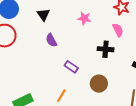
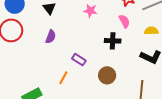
purple semicircle: (51, 40) -> (51, 37), moved, turned -128
orange line: (61, 96) -> (63, 78), moved

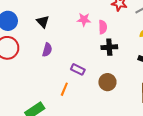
pink semicircle: (124, 21) -> (103, 27), moved, turned 32

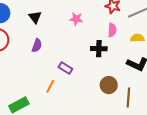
pink semicircle: (103, 27) -> (112, 30), moved
brown circle: (107, 82) -> (109, 85), moved

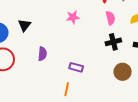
black triangle: (35, 17) -> (24, 25), moved, turned 32
black cross: (99, 49) -> (113, 42), moved

